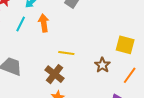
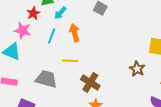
yellow line: (66, 53) -> (70, 61), moved

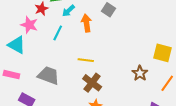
orange arrow: (75, 33) -> (87, 23), moved
yellow line: (70, 61) -> (86, 60), moved

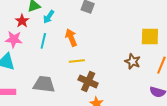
orange arrow: (87, 23) -> (71, 38), moved

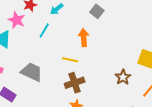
orange arrow: (71, 38) -> (84, 38), moved
brown cross: (88, 81) -> (75, 83), turned 30

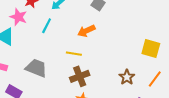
orange arrow: (84, 38) -> (86, 31), turned -108
brown star: (123, 77) -> (127, 77), moved

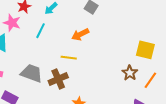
brown cross: (80, 76) -> (58, 79), moved
brown star: (127, 77) -> (130, 73), moved

